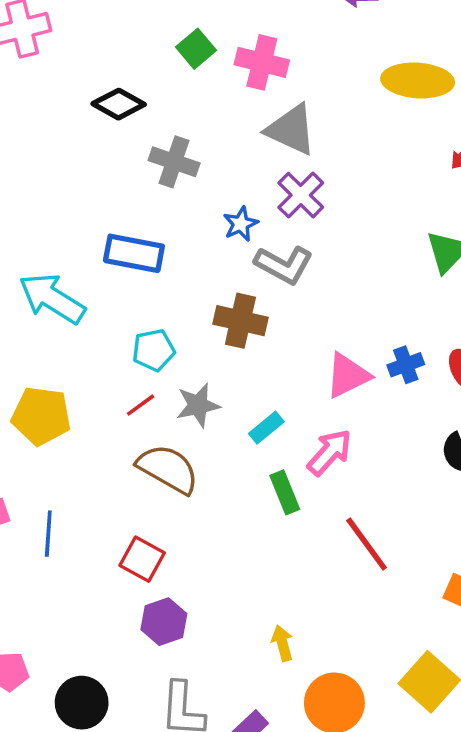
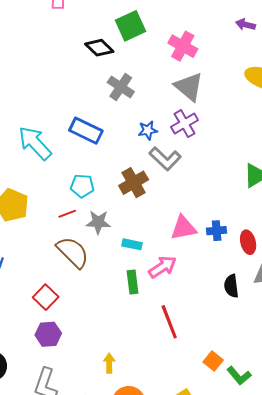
green square: (196, 49) -> (131, 26), moved, size x1.4
brown cross: (240, 321) -> (134, 183), turned 32
cyan rectangle: (266, 428) -> (132, 244), turned 36

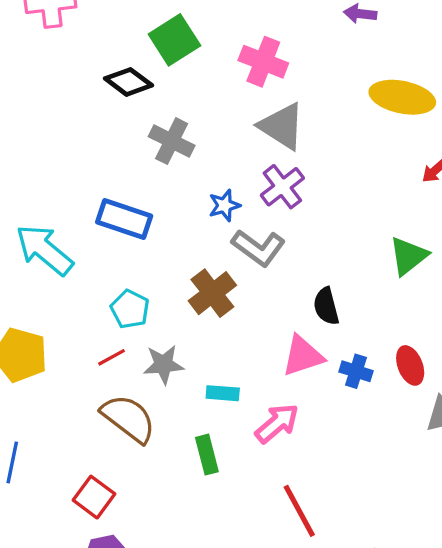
cyan pentagon: (82, 186) -> (130, 309), turned 30
blue cross: (217, 231) -> (356, 371), moved, turned 30
green rectangle: (132, 282) -> (207, 455), moved
black semicircle: (231, 286) -> (326, 306), moved

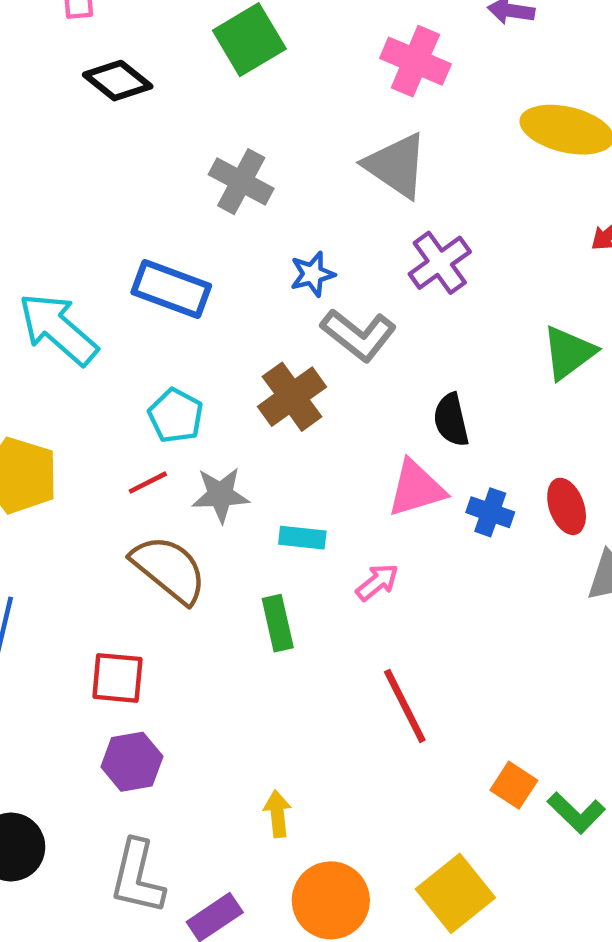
pink cross: (263, 62) -> (415, 61), moved
black diamond: (128, 82) -> (118, 81), moved
purple cross: (282, 187) -> (440, 263), moved
pink arrow: (277, 423) -> (377, 582), size x0.7
red square: (94, 497) -> (117, 678), turned -33

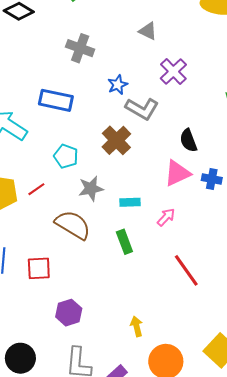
gray triangle: (396, 165) -> (148, 31), size x0.6
red line: (148, 483) -> (36, 189), moved
red square: (117, 678) -> (39, 268), moved

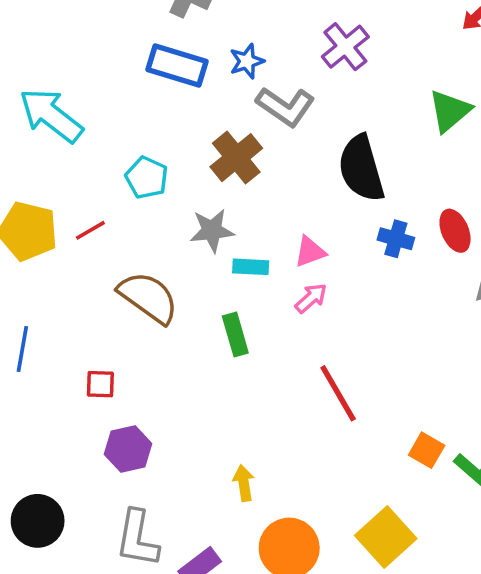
blue rectangle: (56, 100) -> (177, 65), moved
black semicircle: (188, 140) -> (361, 168), size x1.6
pink triangle: (177, 173) -> (310, 252), moved, size x0.7
gray star: (91, 188) -> (212, 230), moved
red square: (39, 268) -> (100, 384), moved, size x0.7

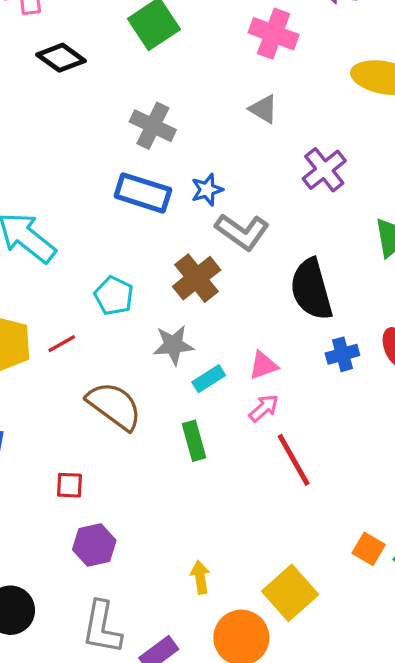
purple cross: (345, 47) -> (324, 170), moved
blue cross: (396, 239) -> (342, 354), turned -32
cyan rectangle: (251, 267) -> (209, 379), turned -36
red line: (338, 393) -> (294, 460), moved
yellow square: (386, 537) -> (290, 593), moved

